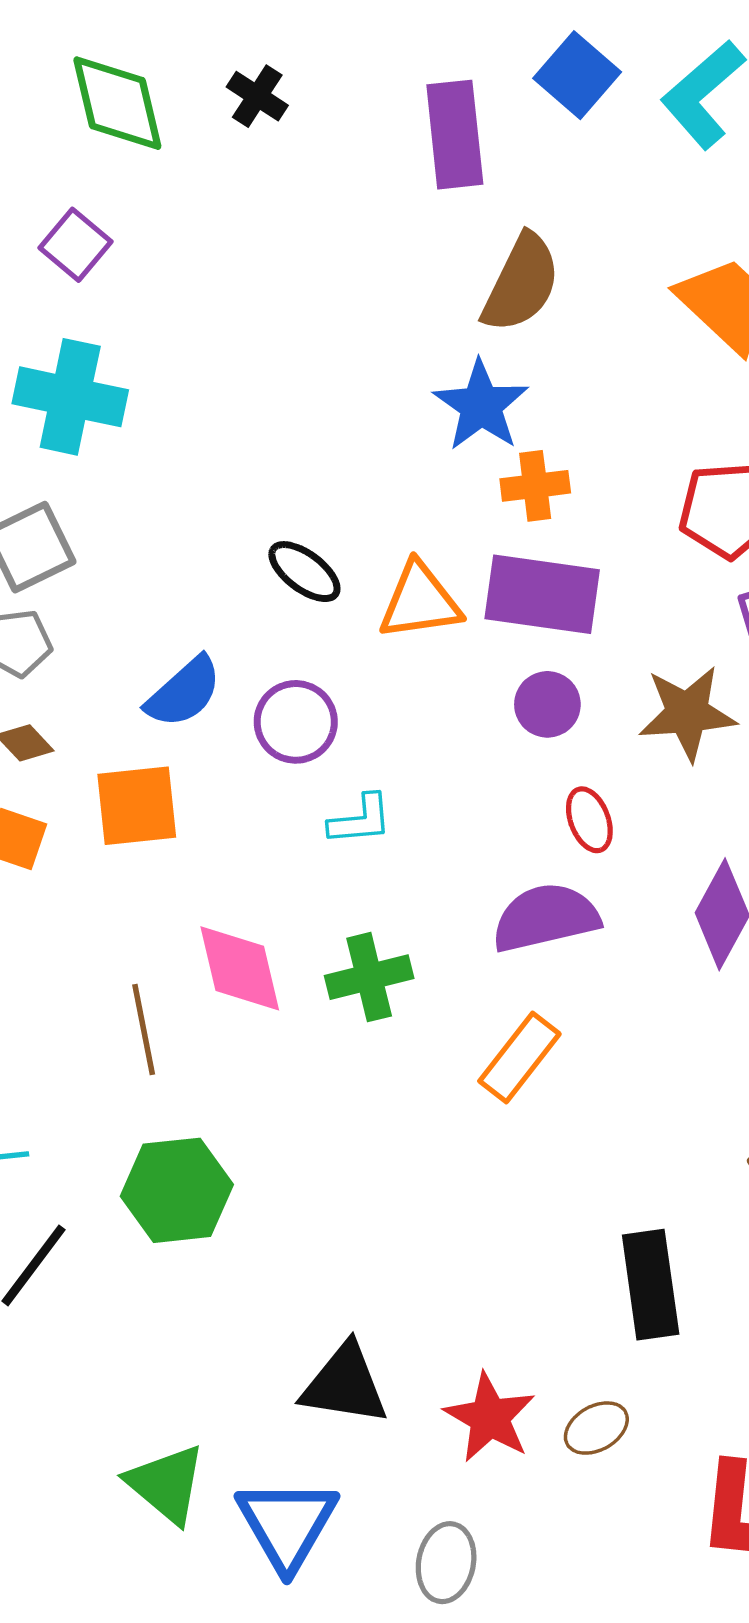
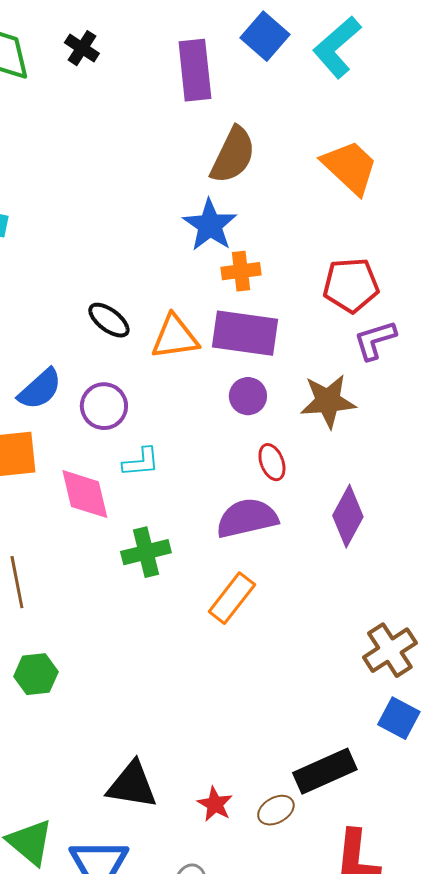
pink diamond: (240, 968) -> (85, 494), moved
green hexagon: (177, 1190) -> (36, 674), size x0.7
black rectangle: (651, 1285) -> (325, 771), moved, turned 74
red star: (490, 1418) -> (215, 804), size x0.7

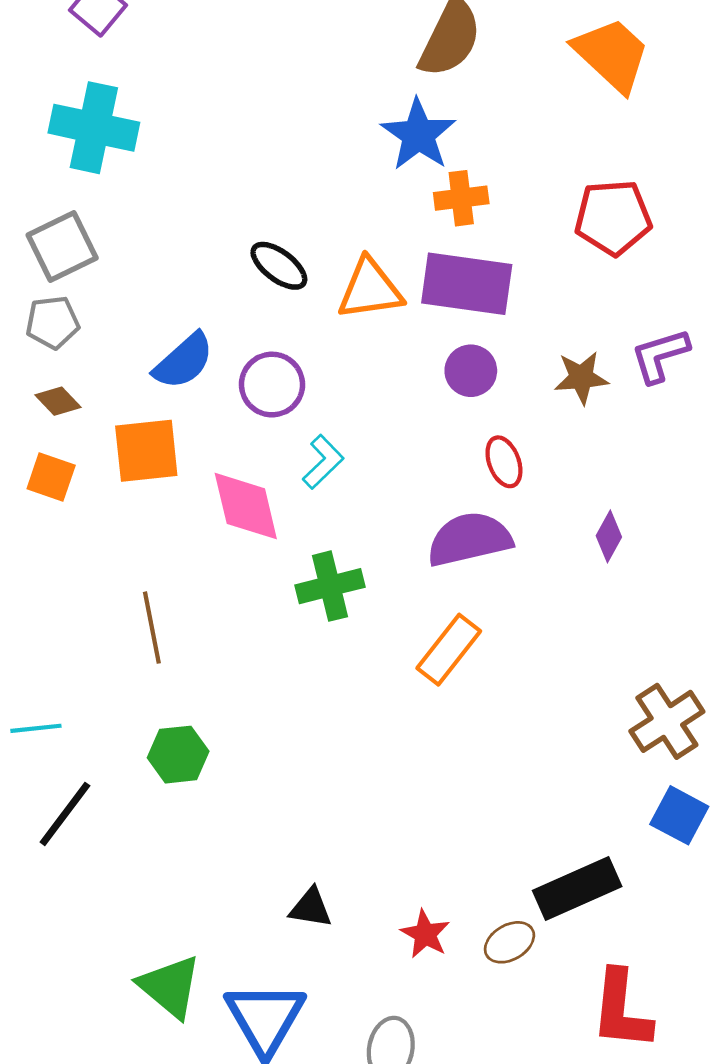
purple L-shape: (375, 340) -> (660, 356), moved
brown star: (328, 401) -> (581, 378), size x0.7
cyan L-shape: (141, 462) -> (323, 462), turned -39
purple diamond: (348, 516) -> (609, 536), size x0.6
black triangle: (132, 785) -> (311, 908), size x0.6

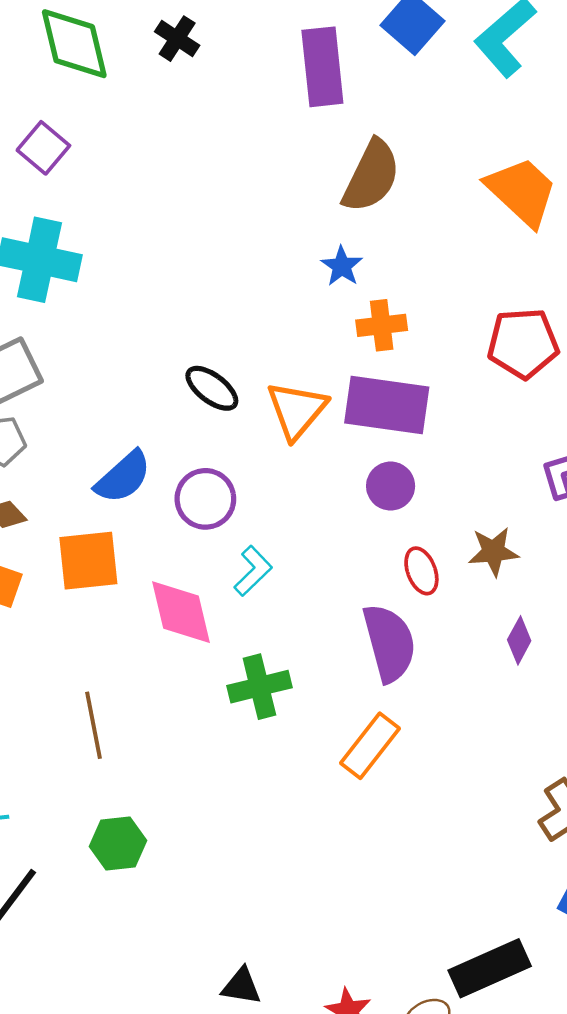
blue star: (418, 135) -> (342, 266), size x0.6
orange triangle: (370, 289) -> (297, 410), turned -42
brown star: (581, 378) -> (493, 552), moved
purple semicircle: (469, 539) -> (389, 643), turned 88

